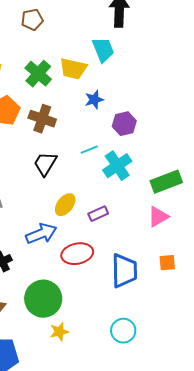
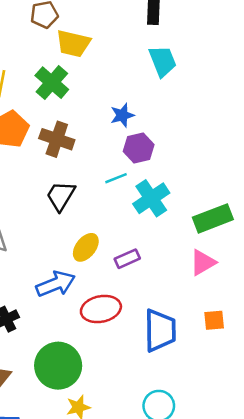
cyan trapezoid: (103, 50) -> (163, 61), moved
yellow trapezoid: (73, 69) -> (73, 44), moved
purple hexagon: (124, 124) -> (139, 148), moved

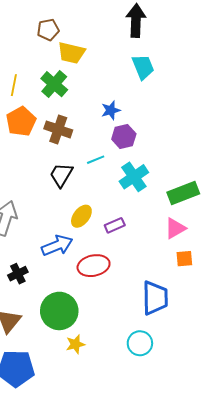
cyan line: (116, 178) -> (96, 160), moved
orange square: (214, 320) -> (184, 259), moved
blue trapezoid: (160, 330) -> (155, 298), moved

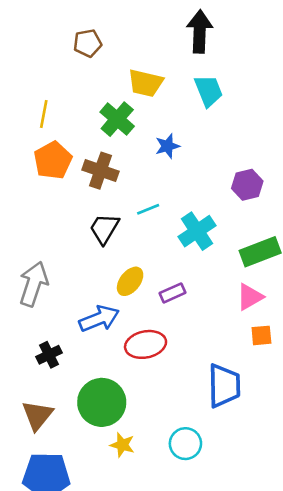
yellow trapezoid: (71, 53) -> (146, 83), moved
green cross: (54, 84) -> (117, 119), moved
purple hexagon: (124, 137) -> (247, 185), moved
cyan circle: (140, 343) -> (185, 444), moved
yellow star: (75, 344) -> (122, 445), turned 30

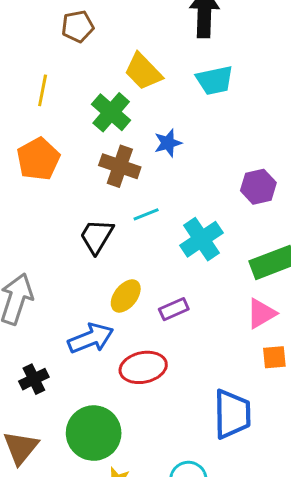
yellow trapezoid: (146, 83) -> (143, 72), turned 33
cyan trapezoid: (209, 91) -> (215, 80), turned 100
yellow line: (44, 114) -> (43, 90), moved
brown cross: (100, 171) -> (120, 166), moved

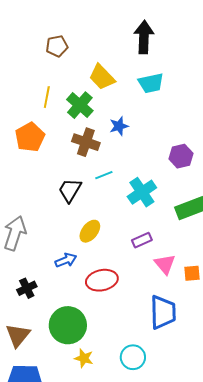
yellow line: (43, 90) -> (47, 97), moved
purple rectangle: (174, 309) -> (142, 240), moved
pink triangle: (261, 313) -> (165, 264), moved, turned -40
blue arrow: (91, 338) -> (66, 260), size x0.7

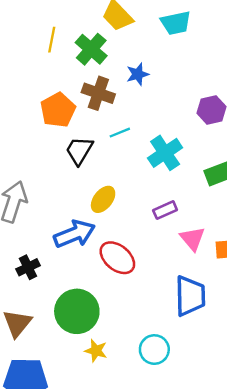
orange pentagon: (30, 137) -> (58, 110), moved
blue arrow: (66, 260) -> (74, 234), size x1.6
red ellipse: (102, 280) -> (117, 258), turned 52

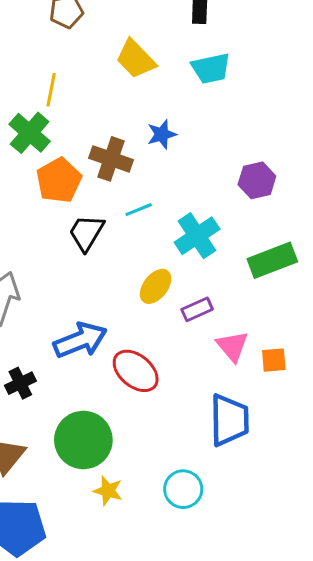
green cross: (91, 49) -> (30, 133), moved
yellow ellipse: (103, 199) -> (156, 286), moved

